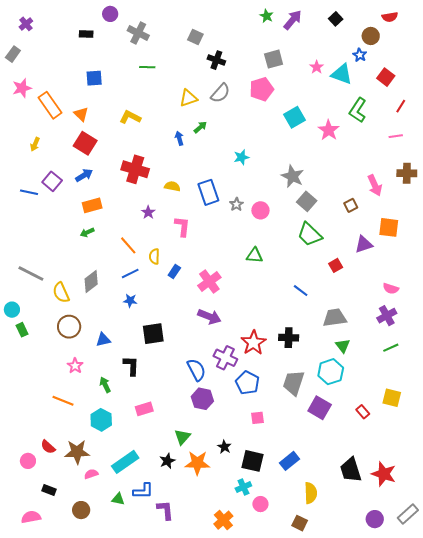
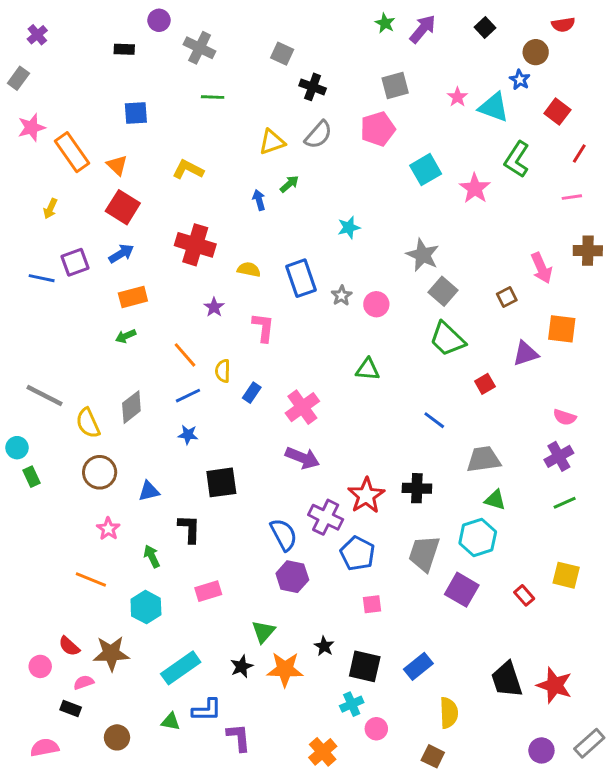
purple square: (52, 181) -> (75, 262), turned 30
green triangle: (343, 346) -> (495, 500), turned -35
pink semicircle: (91, 474) -> (84, 682), moved

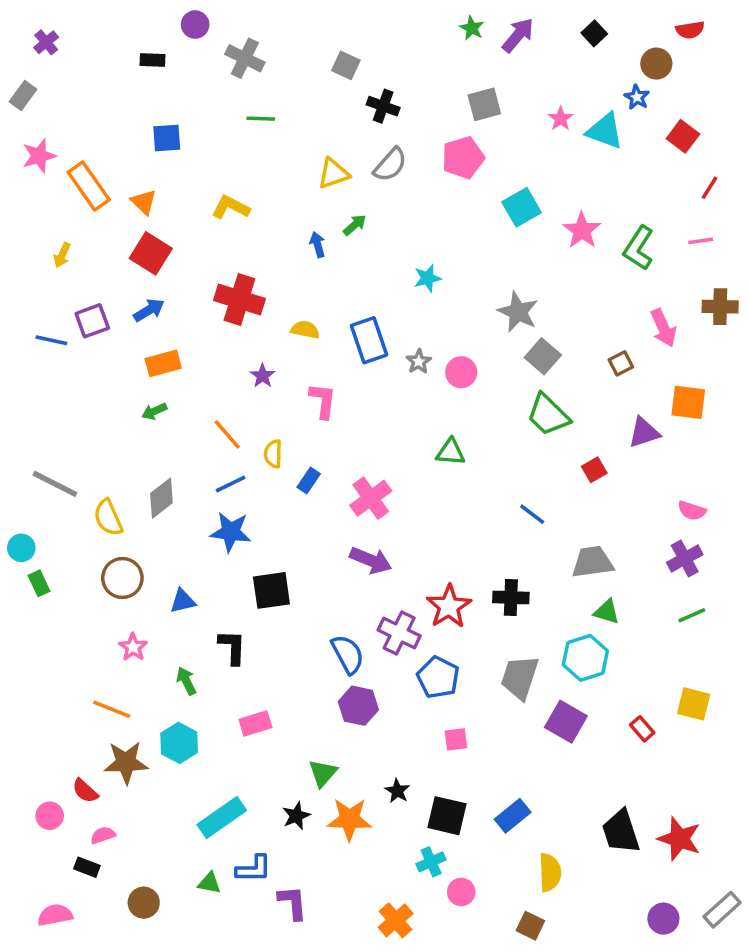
green L-shape: (517, 159) -> (639, 248), moved
blue star: (188, 435) -> (231, 532), size x1.6
brown star: (111, 653) -> (126, 762), moved

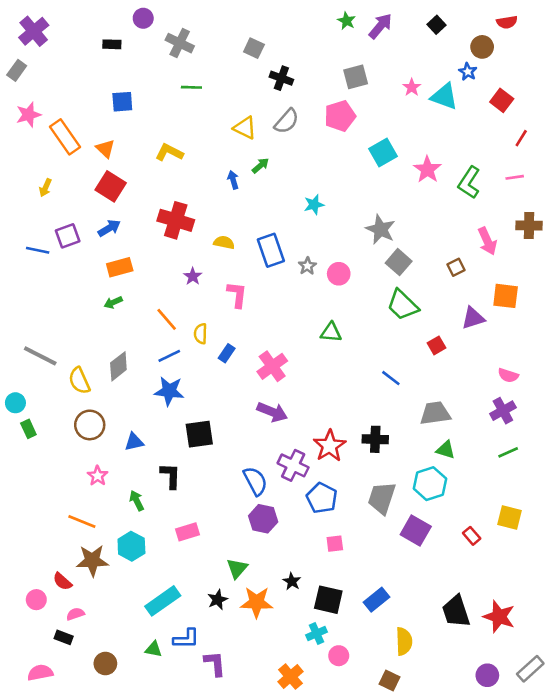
purple cross: (46, 42) -> (34, 31), size x1.6
yellow triangle: (333, 174) -> (245, 128), turned 45

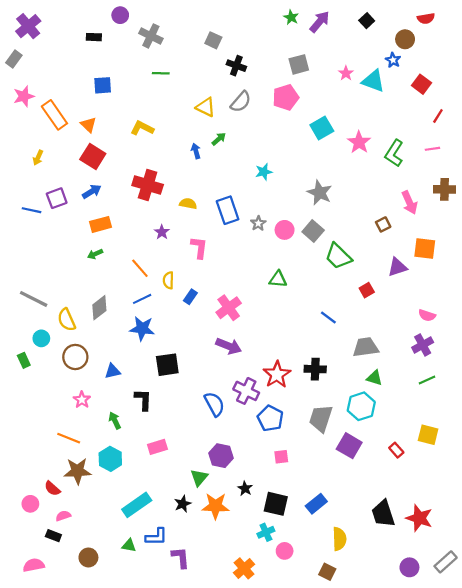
gray square: (399, 262) -> (313, 231), moved
cyan circle: (15, 403) -> (41, 338), moved
purple hexagon: (263, 519) -> (221, 456), moved

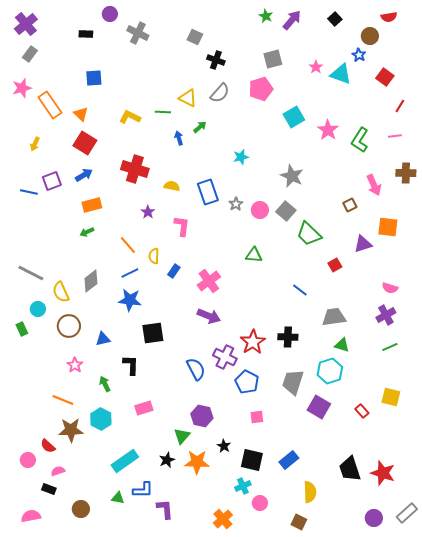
gray rectangle: (14, 59) -> (30, 54), moved
green line: (161, 73) -> (163, 112), moved

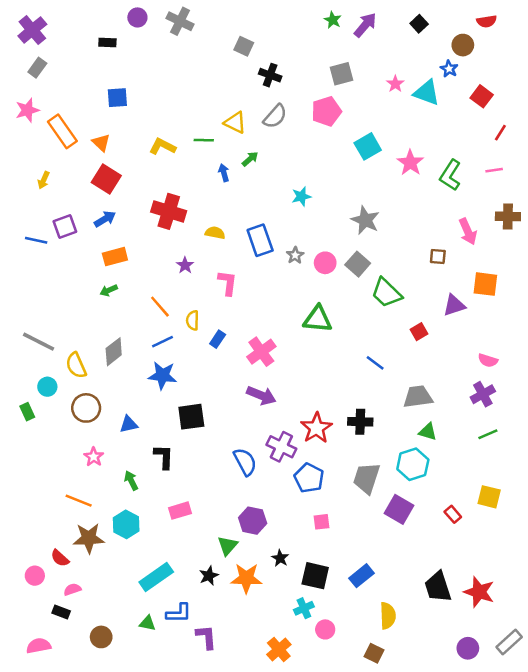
gray cross: (138, 33) -> (180, 21), moved
brown square: (350, 205) -> (438, 257), turned 32
green triangle: (254, 255) -> (318, 319), size x1.4

